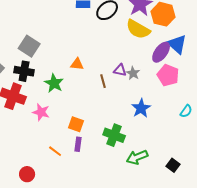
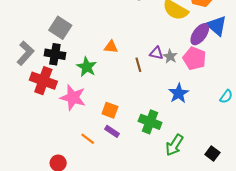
pink pentagon: (168, 75) -> (194, 58), moved
pink star: (41, 112) -> (73, 98), size x1.4
purple rectangle: (78, 144) -> (112, 131), turned -64
green arrow: (137, 157) -> (174, 145), turned -35

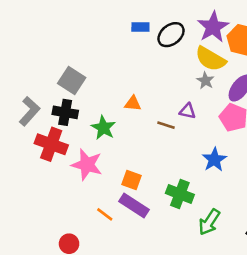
gray star: (170, 56) -> (205, 81), moved
brown line: (138, 65) -> (166, 125), turned -56
purple rectangle: (112, 131) -> (134, 205), size x1.6

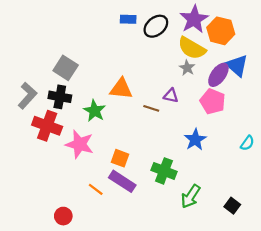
orange triangle: (133, 103) -> (121, 89), size x1.5

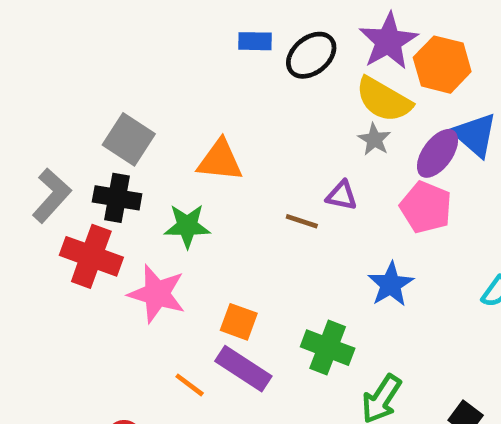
orange triangle: (121, 89) -> (220, 160), moved
green star: (95, 111) -> (187, 226), turned -30

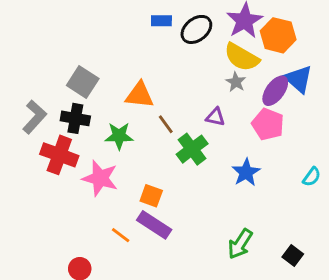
brown line: (302, 221) -> (166, 124), moved, turned 36
green cross: (328, 348) -> (192, 149), moved, turned 32

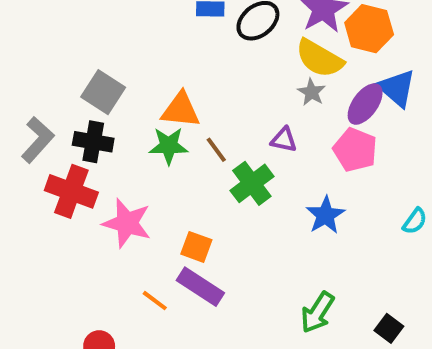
green star: (119, 136) -> (169, 146), moved

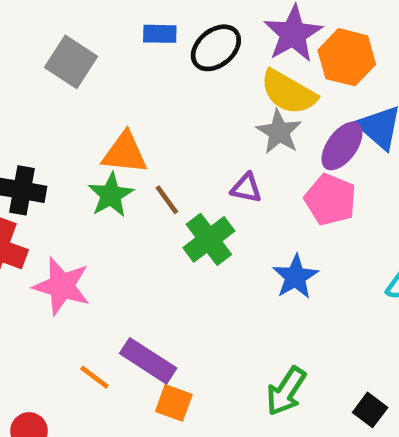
gray square: (103, 92) -> (71, 62), moved
gray star: (312, 92) -> (279, 132), size x1.4
green star: (169, 146) -> (111, 195), turned -30
orange square: (196, 247) -> (174, 403), moved

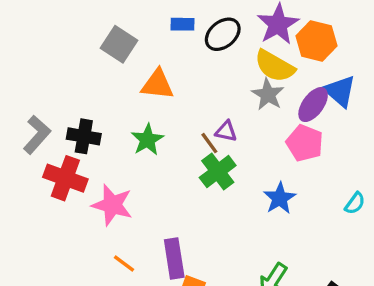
orange triangle: (125, 153) -> (157, 84), moved
purple triangle: (246, 188) -> (226, 131), moved
brown line: (167, 200) -> (209, 143), moved
purple rectangle: (148, 361) -> (174, 259), turned 48
orange line: (94, 377) -> (124, 264), moved

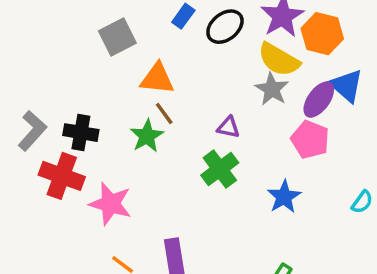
blue rectangle: (183, 24) -> (183, 16), turned -55
gray square: (119, 44) -> (117, 37), turned 30
brown line: (209, 143) -> (164, 113), moved

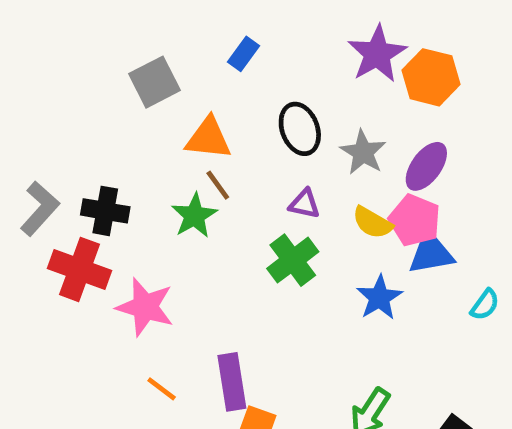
black ellipse: (225, 27) -> (300, 129), moved, turned -72
yellow semicircle: (279, 60) -> (372, 223), moved, size x0.7
blue triangle: (347, 86) -> (431, 253), moved, turned -51

